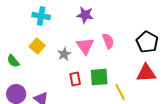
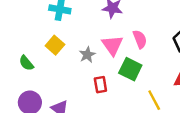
green square: (99, 77) -> (130, 69), moved, turned 30

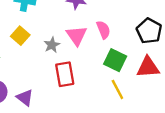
green square: (130, 69) -> (115, 60), moved
red rectangle: (100, 85) -> (65, 74), size x1.5

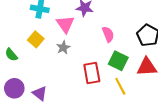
pink triangle: (76, 36) -> (65, 24), moved
red rectangle: (65, 74) -> (92, 73), moved

